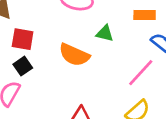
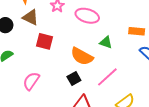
black square: (23, 66) -> (74, 79), moved
pink line: (141, 73) -> (107, 77), moved

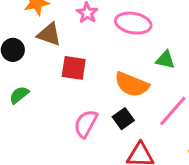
pink semicircle: (31, 81) -> (86, 124), moved

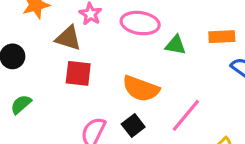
brown triangle: (49, 34) -> (68, 38), moved
green triangle: (165, 60) -> (176, 45), moved

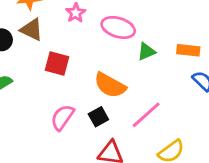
brown triangle: (68, 38) -> (32, 30), moved
green triangle: (176, 45) -> (146, 52), turned -42

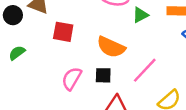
black square: (98, 117) -> (103, 75), turned 35

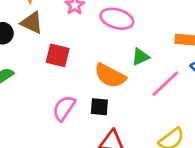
green triangle: (140, 15) -> (140, 57), moved
pink line: (145, 70) -> (165, 84), moved

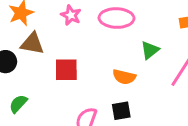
orange semicircle: (110, 76) -> (124, 77), size x0.7

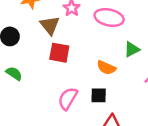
brown triangle: (32, 44) -> (50, 25), moved, turned 30
green semicircle: (18, 104) -> (14, 73), turned 70

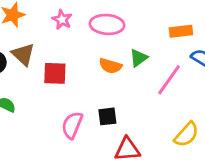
brown triangle: (50, 25) -> (23, 54), moved
orange semicircle: (106, 68) -> (110, 66), moved

